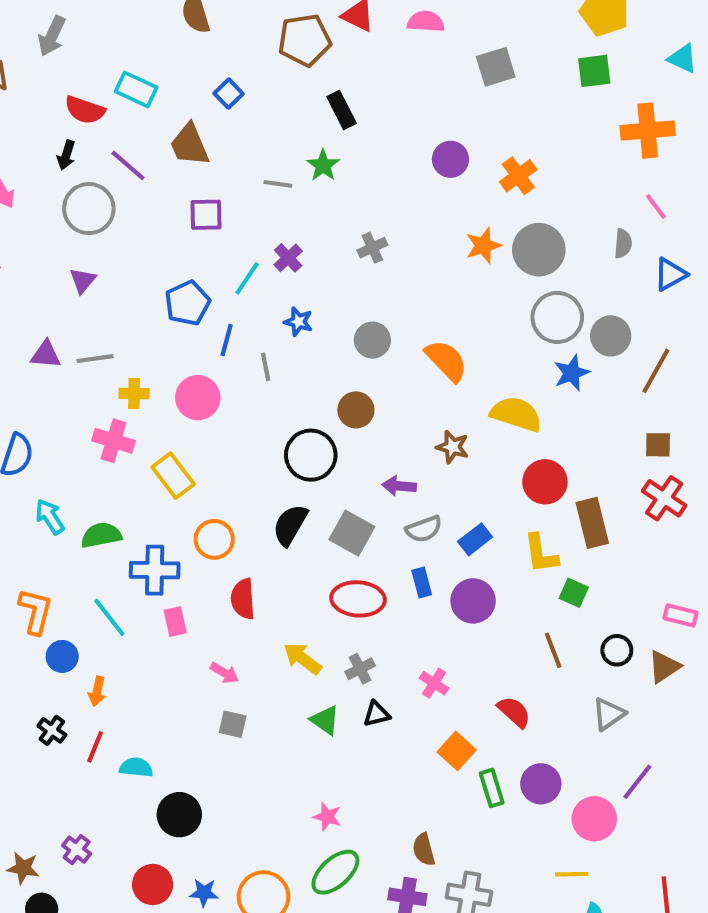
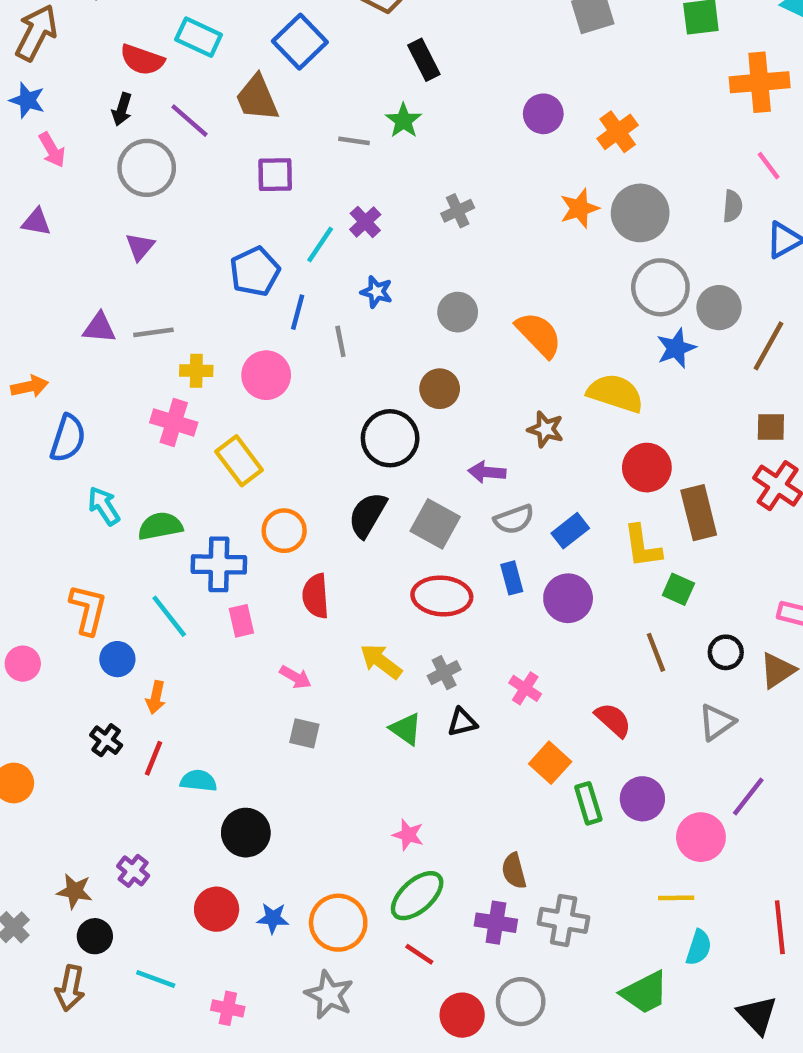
blue square: (229, 94) -> (300, 42), size x1.6

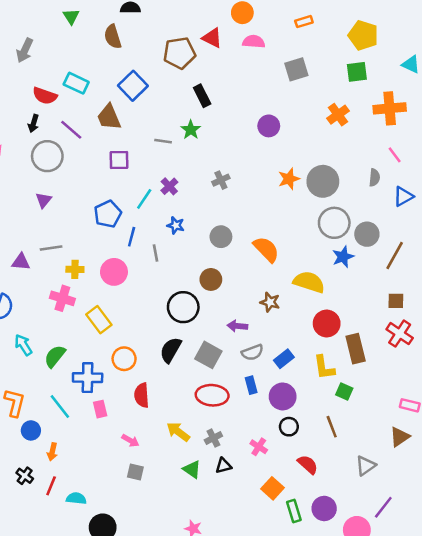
orange cross: (618, 132) -> (338, 115), moved
purple triangle: (99, 328) -> (21, 262), moved
green semicircle: (160, 526) -> (55, 356), turned -40
black circle: (726, 652) -> (289, 427), moved

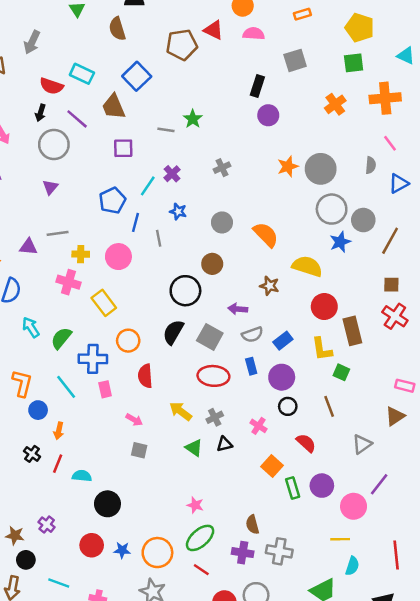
black rectangle: (202, 96) -> (257, 86), moved, turned 45

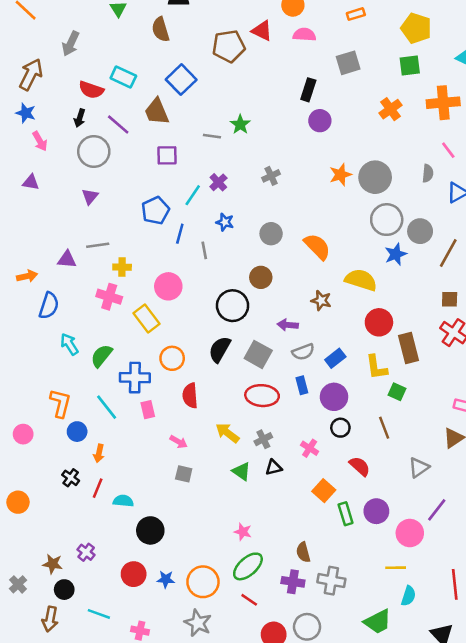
pink circle: (118, 257) -> (168, 286), moved

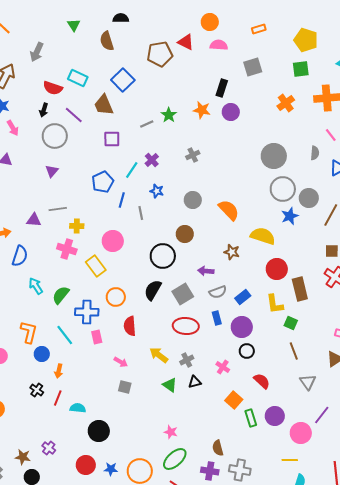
gray line: (212, 136) -> (147, 124), turned -32
orange star: (340, 175) -> (202, 110), moved, turned 30
gray square: (258, 354) -> (183, 294), turned 30
brown line: (384, 428) -> (294, 351), moved
gray triangle: (419, 467) -> (308, 382), turned -30

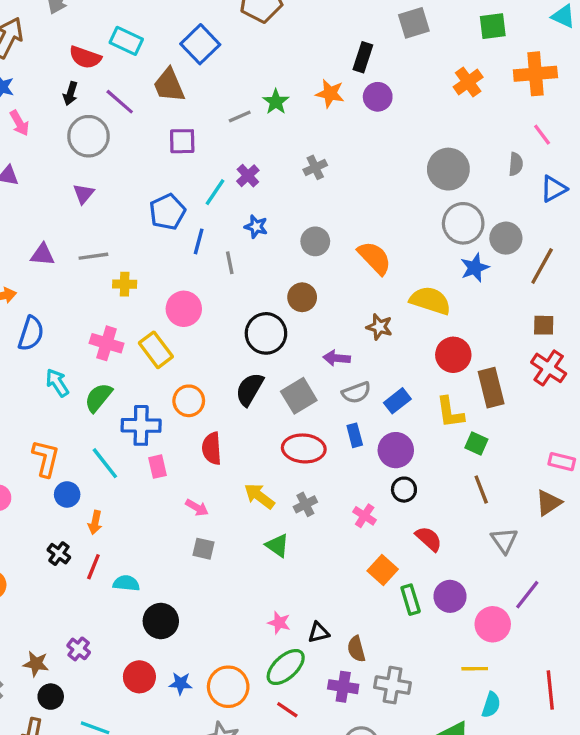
purple triangle: (34, 220) -> (42, 255), moved
pink cross: (67, 249) -> (107, 343), moved
black triangle: (195, 382) -> (319, 632), moved

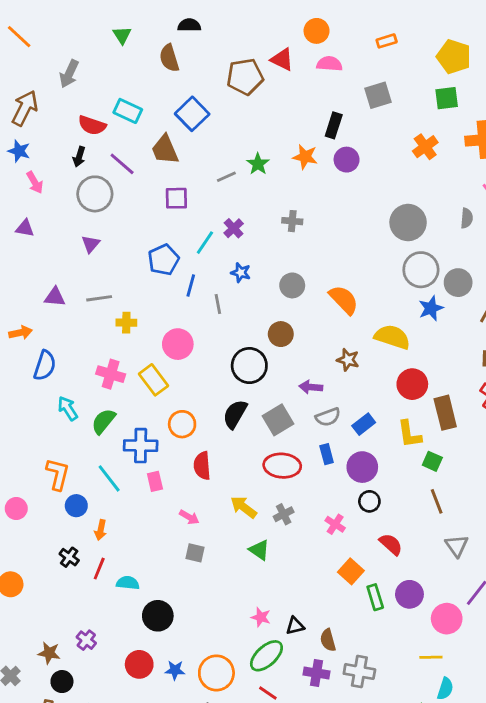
gray cross: (315, 167) -> (292, 221), turned 30

